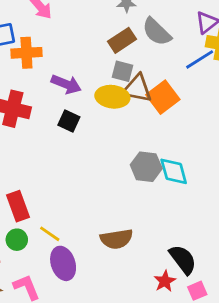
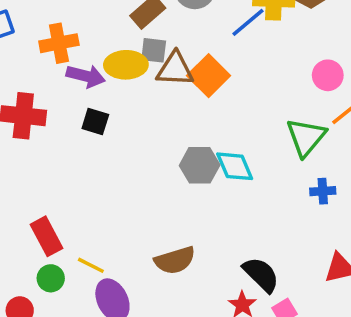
orange cross: (26, 53) -> (59, 43), moved
yellow ellipse: (112, 97) -> (126, 65), moved

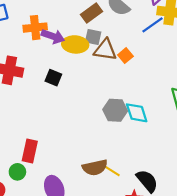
purple arrow: (86, 76) -> (53, 36), moved
orange square: (209, 76) -> (125, 56), size x0.6
red rectangle: (46, 236) -> (30, 151), moved, turned 35
yellow line: (91, 265) -> (112, 171), moved

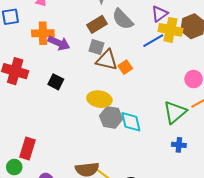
yellow ellipse: (75, 44) -> (99, 99), moved

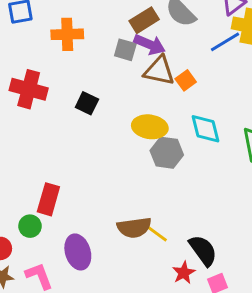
purple arrow: (59, 43) -> (150, 44), moved
gray square: (96, 47) -> (125, 50), moved
cyan diamond: (131, 122) -> (205, 129), moved

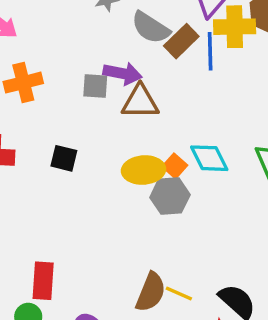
brown rectangle: (144, 20) -> (181, 41), moved
blue line: (225, 42) -> (210, 51), turned -48
orange square: (186, 80) -> (175, 166), moved
brown semicircle: (134, 228) -> (151, 292), turned -48

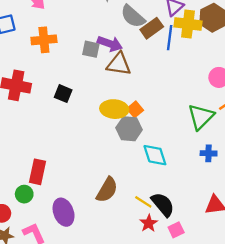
cyan diamond: (209, 158) -> (155, 155), moved
yellow line: (179, 293) -> (143, 202), moved

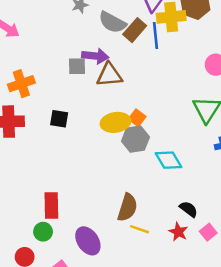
orange cross: (44, 40) -> (21, 84), moved
yellow line: (143, 202) -> (139, 229), moved
black semicircle: (163, 205) -> (189, 209), size x0.7

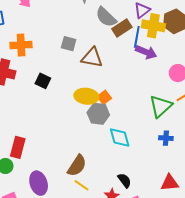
purple arrow: (95, 56) -> (146, 52), moved

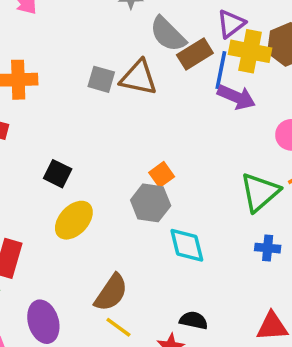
brown triangle: (92, 58) -> (139, 78), moved
black square: (43, 81) -> (58, 174), moved
yellow ellipse: (86, 96) -> (74, 220), moved, turned -55
black semicircle: (125, 180) -> (194, 320), turned -42

